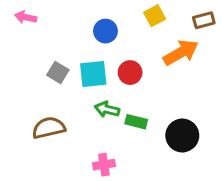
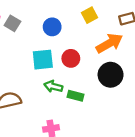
gray square: (58, 73) -> (12, 23), moved
black circle: (182, 135) -> (111, 75), moved

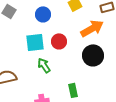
green arrow: (53, 86) -> (44, 65), turned 42
green rectangle: (75, 96) -> (73, 90), moved, turned 64

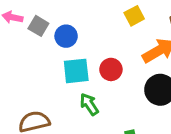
blue circle: (43, 14) -> (66, 36), moved

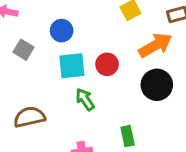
gray square: (38, 26) -> (24, 50), moved

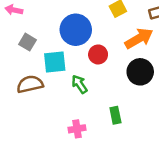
blue circle: (62, 31) -> (76, 30), moved, size x1.6
cyan square: (72, 66) -> (55, 62), moved
brown semicircle: (29, 117) -> (30, 84), moved

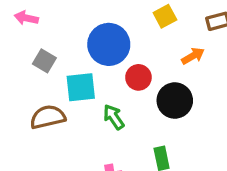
orange arrow: (139, 38) -> (193, 56), size x0.6
black circle: (140, 72) -> (175, 101), moved

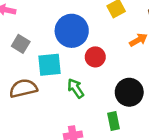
black circle: (175, 101) -> (129, 92), moved

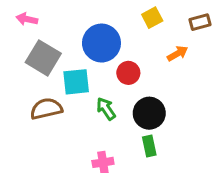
gray square: (21, 44) -> (43, 58), size x1.6
black circle: (129, 92) -> (149, 113), moved

